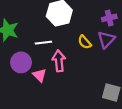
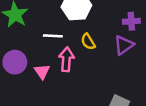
yellow semicircle: (85, 42) -> (88, 42), moved
purple circle: (21, 62) -> (15, 62), moved

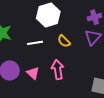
pink arrow: (66, 59) -> (58, 70), moved

